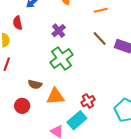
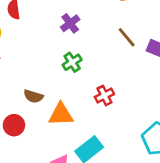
green cross: (61, 59) -> (72, 62), size x0.6
red cross: (88, 101) -> (104, 95), moved

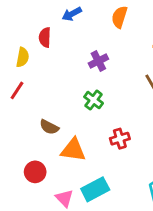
green cross: (72, 62) -> (94, 100), turned -30
red circle: (14, 125) -> (35, 172), moved

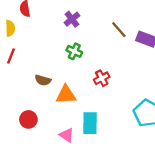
red circle: (35, 172) -> (28, 119), moved
cyan rectangle: (95, 189) -> (90, 123), turned -50

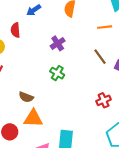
red cross: (102, 78) -> (104, 100), moved
orange triangle: (66, 95) -> (33, 118), moved

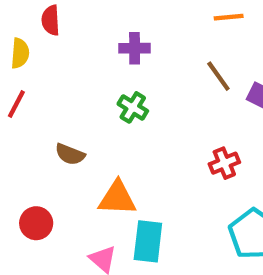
purple cross: (58, 43) -> (135, 48), turned 32
orange triangle: (33, 118) -> (117, 198), moved

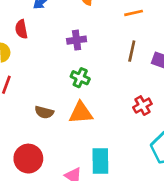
brown line: (218, 76) -> (132, 51), turned 55
orange triangle: (117, 198) -> (81, 113), moved
red circle: (36, 223) -> (28, 159), size x1.4

